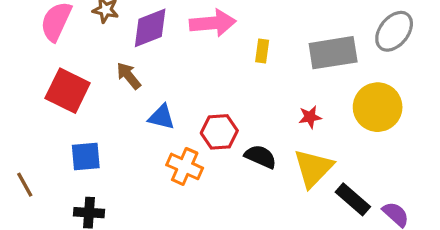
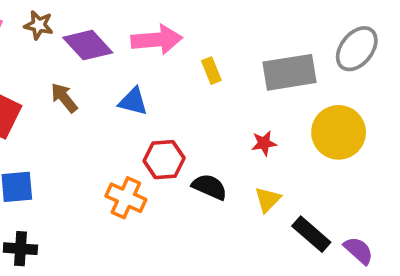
purple diamond: (150, 28) -> (88, 45), turned 69
yellow rectangle: (262, 51) -> (211, 71), turned -30
blue triangle: (162, 117) -> (133, 101), moved
yellow triangle: (313, 168) -> (268, 200), size x0.6

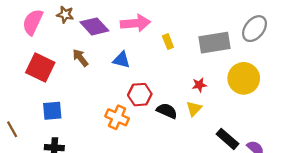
yellow triangle: (268, 200) -> (194, 109), moved

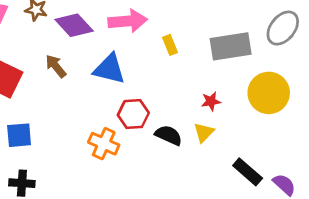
blue triangle: (121, 60) -> (109, 69), size x1.4

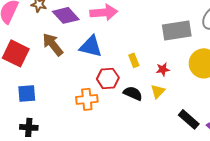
yellow rectangle: (170, 45) -> (134, 60), moved
brown arrow: (56, 66) -> (53, 44), size x1.4
orange cross: (104, 144) -> (87, 99), turned -30

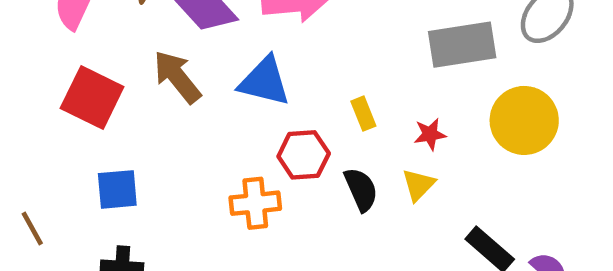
black semicircle: (133, 93) -> (361, 189), turned 42

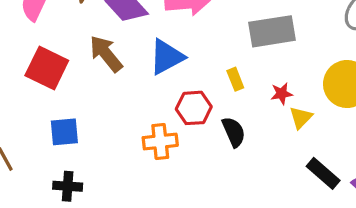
gray rectangle: (462, 45) -> (272, 31), moved
blue triangle: (264, 81) -> (167, 57), turned -42
yellow triangle: (418, 185) -> (301, 118), moved

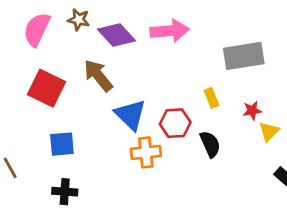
blue triangle: (167, 57) -> (130, 115), moved, turned -48

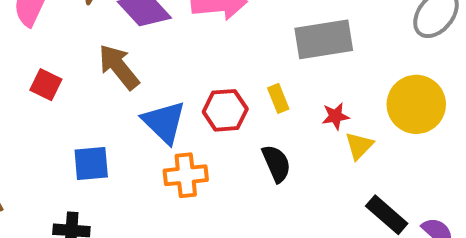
red square: (47, 88) -> (46, 85), size x0.6
red hexagon: (175, 123) -> (225, 110), moved
blue square: (62, 144) -> (91, 163), moved

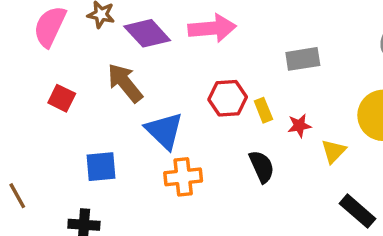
gray rectangle: (324, 39) -> (303, 59), size x0.7
red hexagon: (225, 110) -> (228, 98), moved
red star: (335, 116) -> (299, 126), moved

